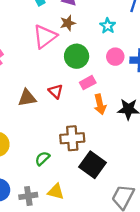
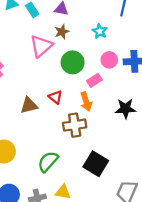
pink rectangle: (88, 83) -> (94, 80), moved
orange arrow: (100, 104) -> (86, 102), moved
brown cross: (72, 138) -> (75, 125), moved
green semicircle: (42, 158) -> (48, 162), size x1.5

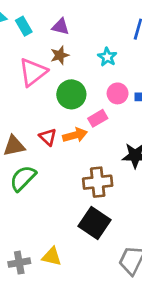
orange arrow: (86, 102) -> (75, 135), moved, turned -90
brown cross: (75, 125) -> (98, 182), moved
green semicircle: (48, 162) -> (23, 178), moved

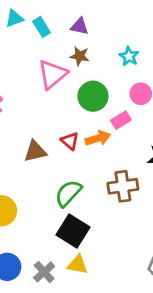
brown star: (60, 55) -> (80, 56), turned 30
green semicircle: (23, 178) -> (68, 193), moved
black square: (94, 223) -> (73, 231), moved
gray cross: (19, 263) -> (44, 272), turned -30

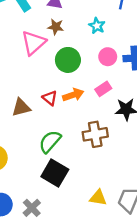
pink rectangle: (121, 120) -> (103, 89), moved
yellow triangle: (78, 265) -> (98, 198), moved

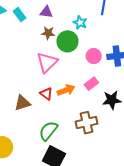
cyan star: (97, 26) -> (80, 23), moved
pink triangle: (33, 43) -> (47, 62), moved
green circle: (68, 60) -> (67, 41), moved

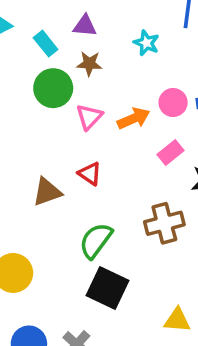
cyan rectangle: (19, 15) -> (46, 44), moved
green circle: (67, 41) -> (53, 88), moved
pink triangle: (47, 62) -> (89, 117), size x0.7
orange arrow: (66, 90) -> (134, 118), moved

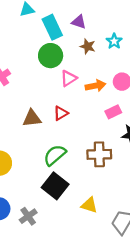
cyan rectangle: (46, 44) -> (52, 27), size x1.5
brown star: (89, 64) -> (88, 46), moved
red triangle: (90, 174) -> (61, 113), turned 42
yellow triangle: (177, 320) -> (89, 205), moved

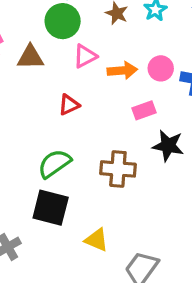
brown triangle: (32, 118) -> (30, 57), moved
black square: (55, 186) -> (51, 208), turned -30

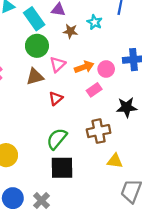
brown triangle: (30, 57) -> (35, 77), moved
pink circle: (161, 68) -> (106, 69), moved
pink rectangle: (144, 110) -> (94, 90), moved
yellow triangle: (97, 240) -> (115, 161), moved

